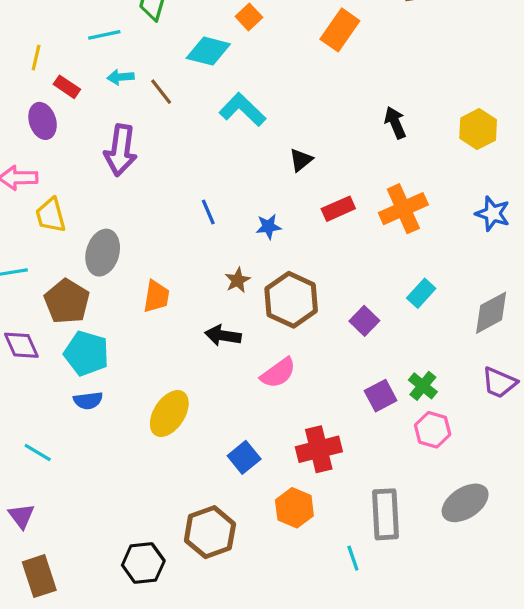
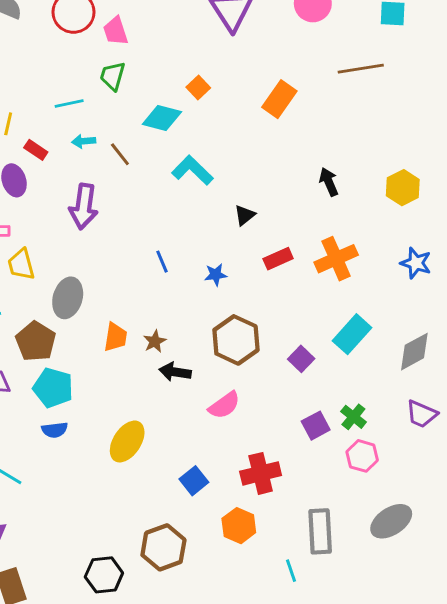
brown star: (238, 280) -> (155, 341), moved
cyan rectangle: (421, 293) -> (352, 334), size x1.5

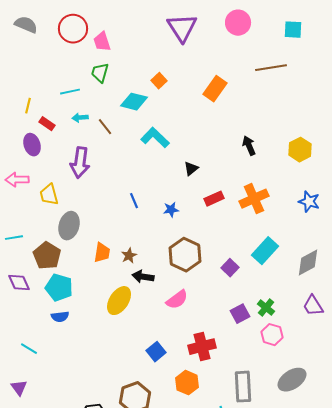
yellow trapezoid: (21, 265) -> (49, 195), moved
purple trapezoid: (422, 414) -> (313, 306), turned 35
yellow ellipse: (127, 441) -> (119, 301), moved

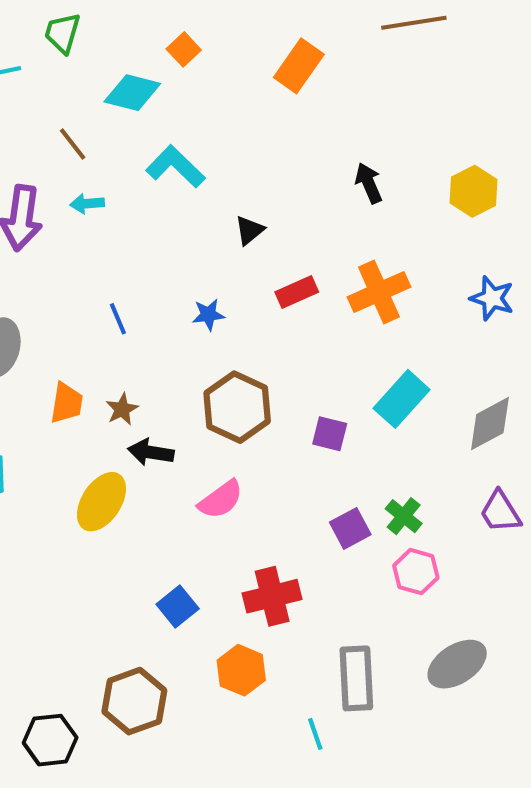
cyan arrow: (80, 118) -> (87, 204), moved
blue line: (134, 201) -> (118, 319), moved
purple square: (230, 268) -> (330, 434), turned -30

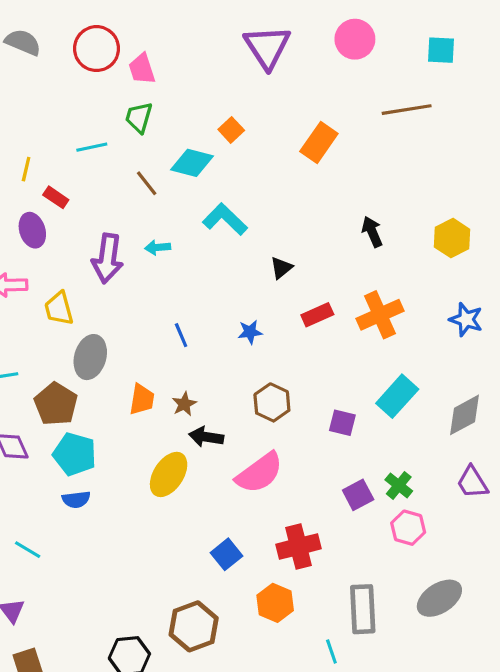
brown line: (73, 144) -> (147, 183), moved
brown hexagon: (237, 407) -> (272, 402), size x0.7
pink semicircle: (221, 500) -> (259, 473), size x1.4

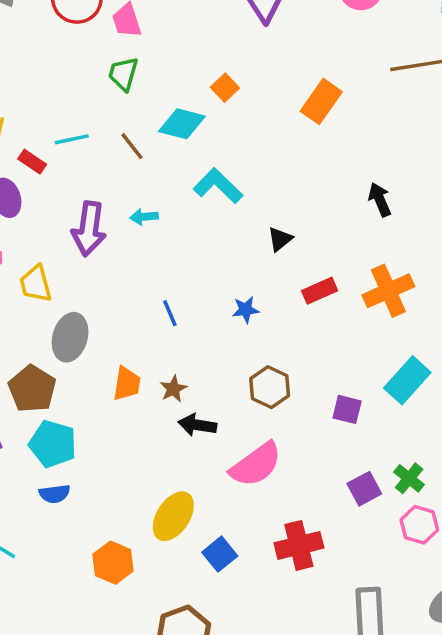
cyan line: (92, 147) -> (72, 139), moved
yellow ellipse: (169, 474) -> (173, 516), moved
orange hexagon: (275, 603) -> (113, 563), moved

